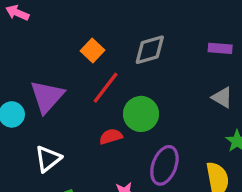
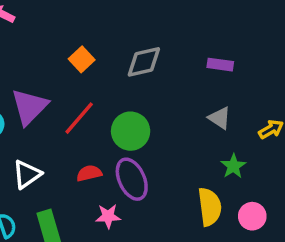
red line: (106, 88) -> (79, 118), moved
red semicircle: (111, 136) -> (89, 173), moved
purple ellipse: (164, 165) -> (132, 179), moved, turned -48

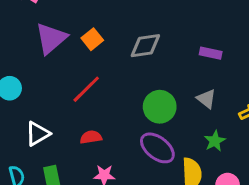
purple triangle: (29, 107) -> (51, 38), moved
green circle: (131, 131) -> (160, 107), moved
purple ellipse: (132, 179) -> (157, 148), moved, turned -32

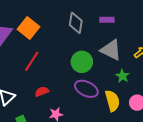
orange square: (92, 39) -> (28, 28), size x1.5
gray diamond: (145, 46) -> (76, 23), moved, turned -60
gray triangle: (206, 99) -> (111, 50), size x1.6

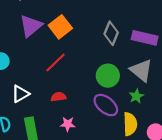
purple rectangle: (107, 20) -> (145, 38), size x1.6
green star: (122, 76) -> (136, 96), moved

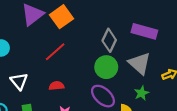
gray diamond: (111, 33) -> (109, 40), moved
white triangle: (20, 94) -> (19, 81), turned -42
green star: (136, 96) -> (142, 93), moved

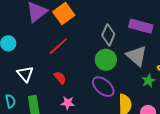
red semicircle: (57, 86) -> (60, 78), turned 56
green star: (142, 93) -> (148, 81), moved

